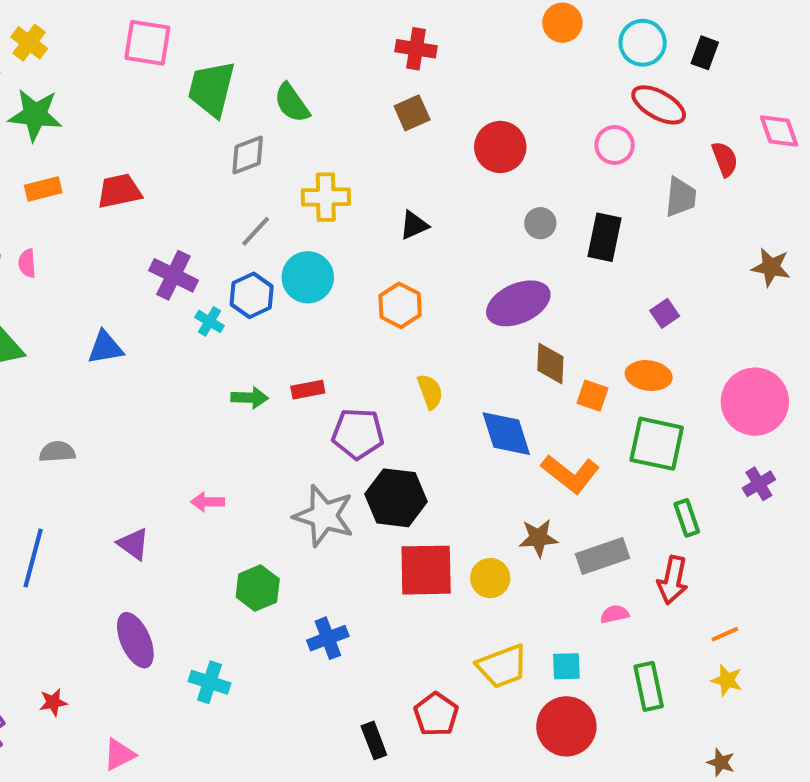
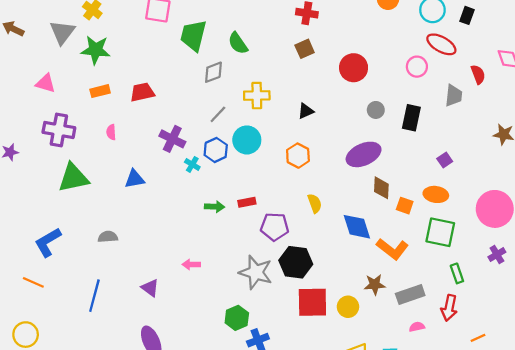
pink semicircle: (27, 263) -> (111, 132), moved
green hexagon: (258, 588) -> (237, 318), moved

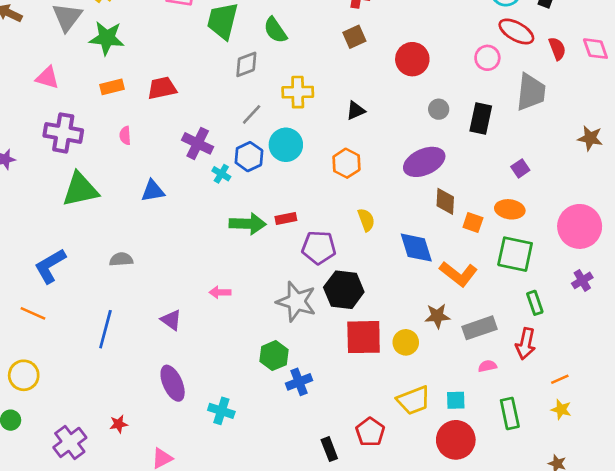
red semicircle: (478, 74) -> (557, 49), moved
gray trapezoid: (454, 96) -> (531, 92), size x1.4
green arrow: (215, 207) -> (248, 224), size x1.5

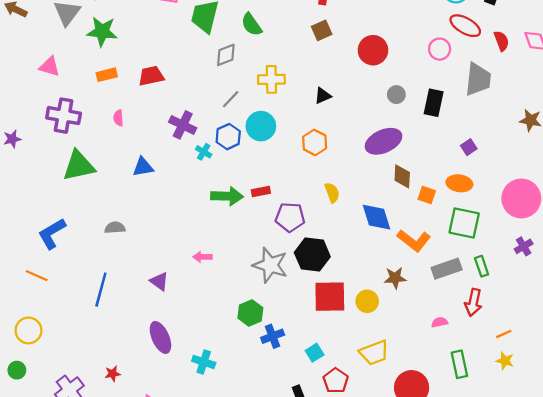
gray rectangle: (479, 328) -> (447, 269), moved
cyan square: (456, 400) -> (315, 353), moved, turned -30

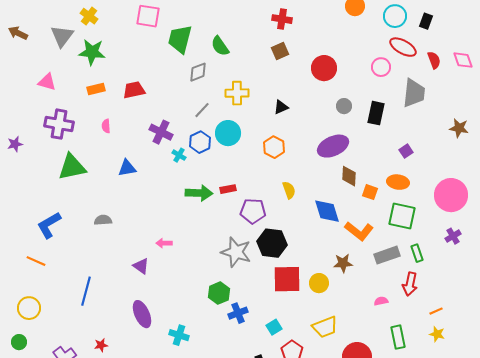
pink arrow: (203, 257) -> (164, 243), moved
blue line: (101, 290) -> (86, 291), moved

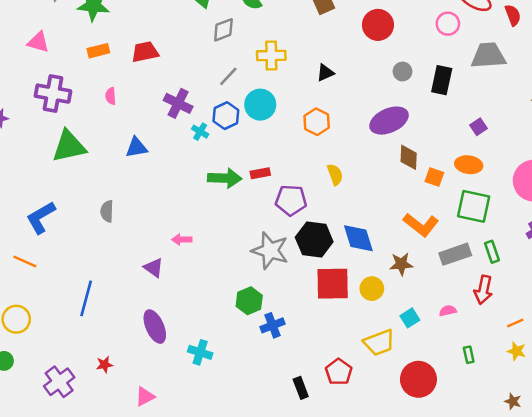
gray trapezoid: (414, 93) -> (488, 56), turned -100
blue diamond: (327, 211) -> (358, 238), moved
gray semicircle: (103, 220) -> (107, 211), turned -84
cyan square: (274, 327) -> (410, 318), moved
green rectangle: (398, 337) -> (469, 355), size x0.6

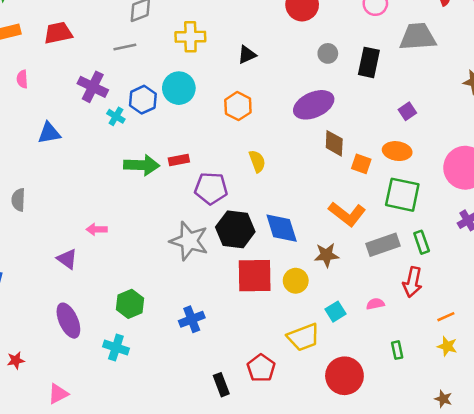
gray line: (228, 76) -> (125, 47), moved, turned 35
green hexagon: (249, 301) -> (130, 304), moved

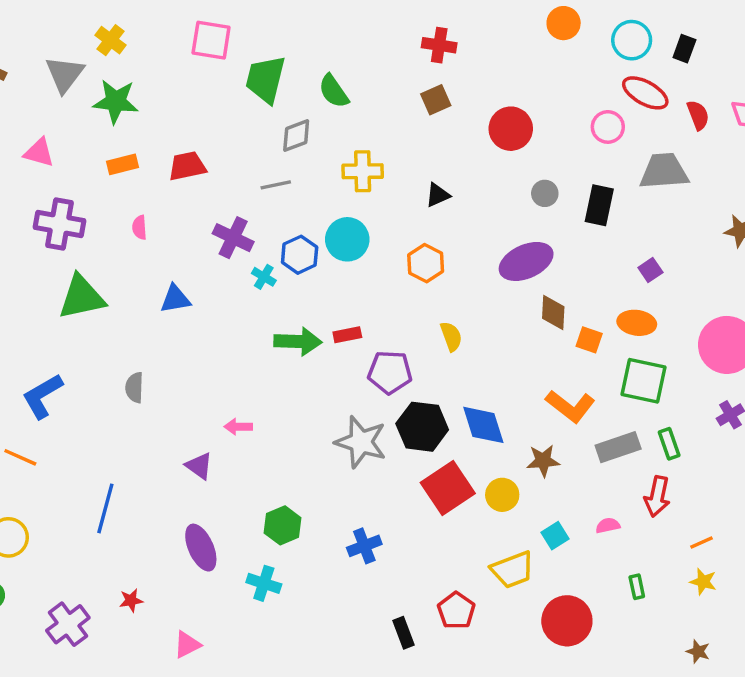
red square: (255, 276) -> (448, 488), turned -33

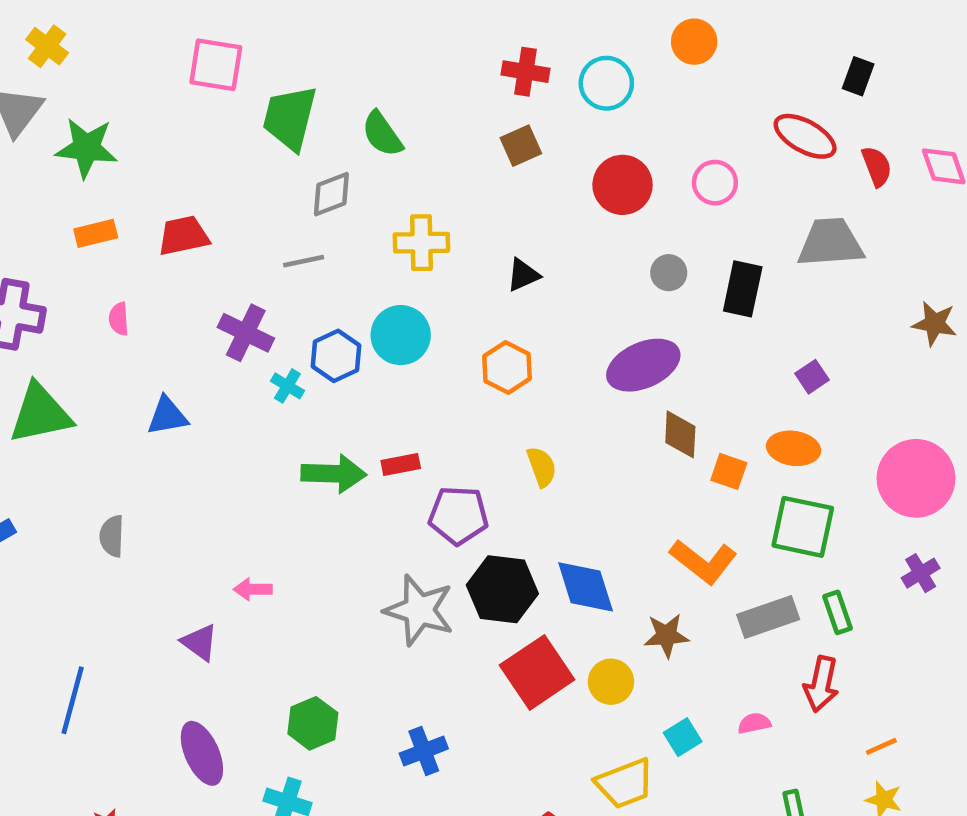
yellow cross: (111, 40) -> (47, 46), moved
cyan circle: (632, 40) -> (606, 83), moved
pink circle: (608, 127) -> (715, 183), moved

